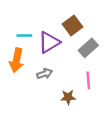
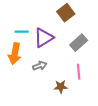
brown square: (73, 25) -> (66, 13), moved

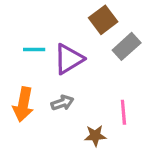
gray rectangle: (79, 43) -> (127, 46), moved
orange arrow: (15, 54) -> (23, 104), moved

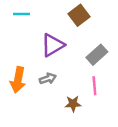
gray rectangle: (127, 46) -> (97, 55), moved
cyan line: (34, 50) -> (22, 14), moved

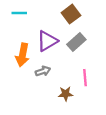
gray rectangle: (97, 55) -> (76, 42), moved
orange arrow: (18, 80) -> (22, 55), moved

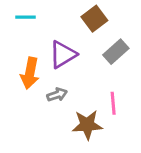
gray rectangle: (76, 42) -> (116, 52), moved
brown star: (66, 94) -> (87, 125), size x1.5

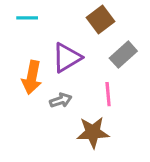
pink line: (113, 103) -> (108, 94), moved

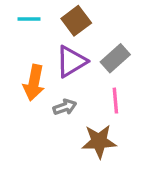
brown square: (100, 19) -> (76, 21), moved
gray rectangle: (123, 55) -> (115, 58), moved

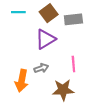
gray rectangle: (115, 58) -> (73, 19), moved, turned 36
orange arrow: (34, 83) -> (22, 81), moved

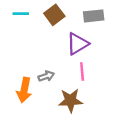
gray rectangle: (73, 19) -> (94, 16), moved
purple triangle: (45, 39) -> (77, 44), moved

